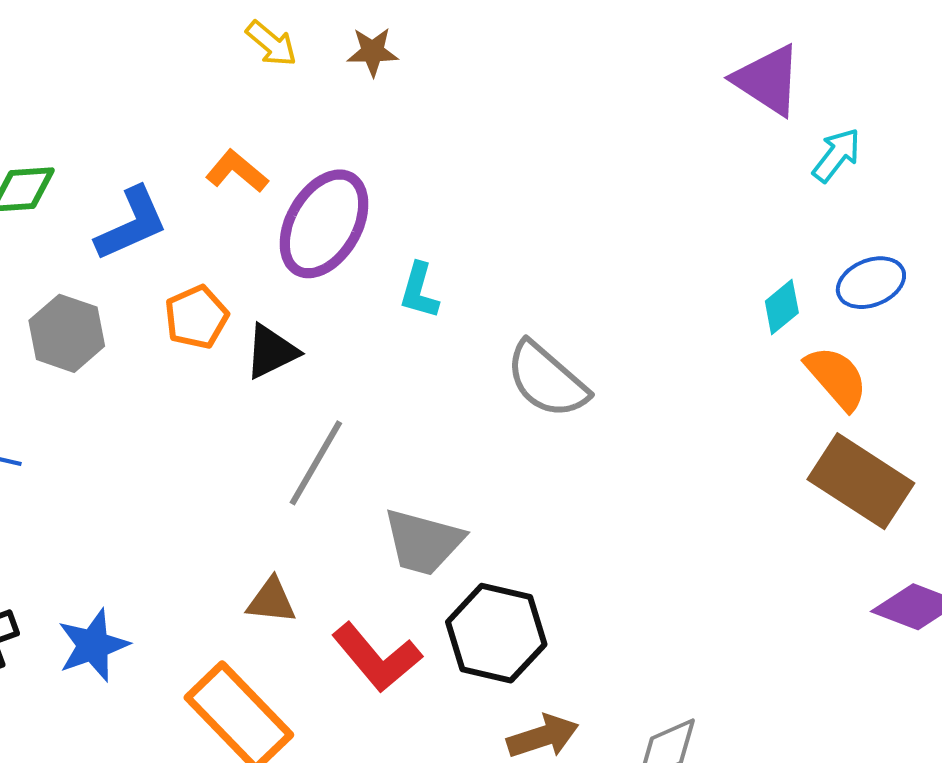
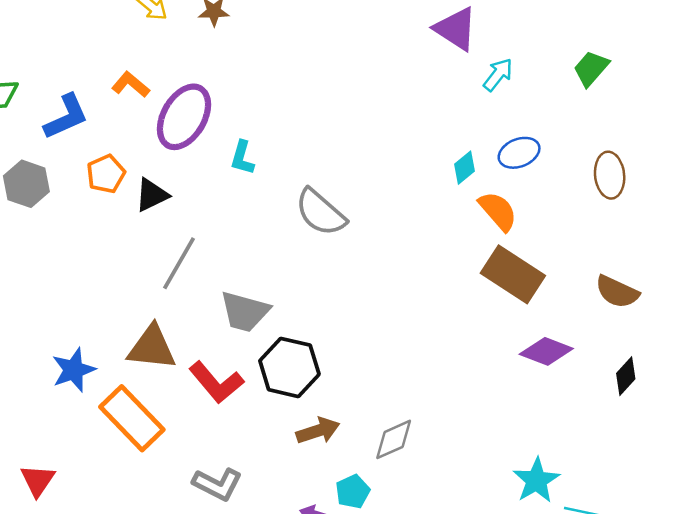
brown triangle: (271, 601) -> (152, 348), size x1.6
blue star: (93, 645) -> (74, 370), moved

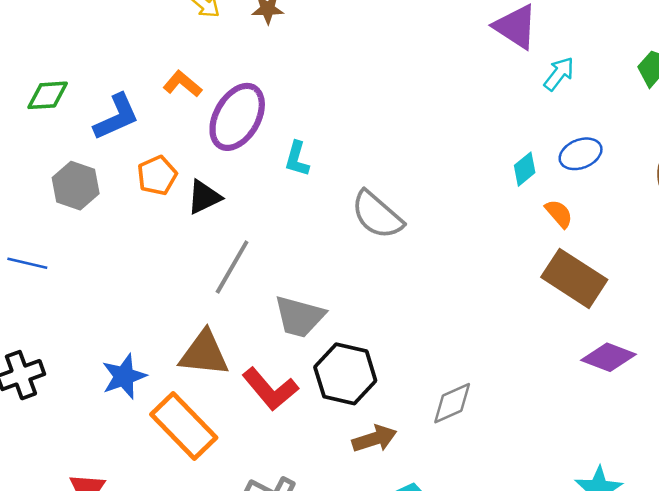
orange semicircle: (498, 211) -> (559, 214), size x0.7
gray diamond: (394, 439) -> (452, 403), moved

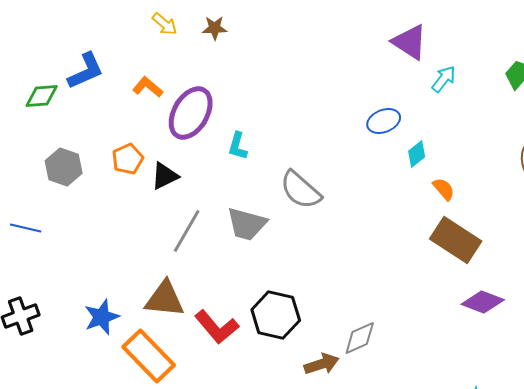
blue L-shape: (116, 117) -> (86, 71), moved
blue ellipse: (581, 154) -> (384, 121), moved
gray trapezoid: (299, 317) -> (247, 224), moved
brown arrow: (375, 439) -> (322, 364), moved

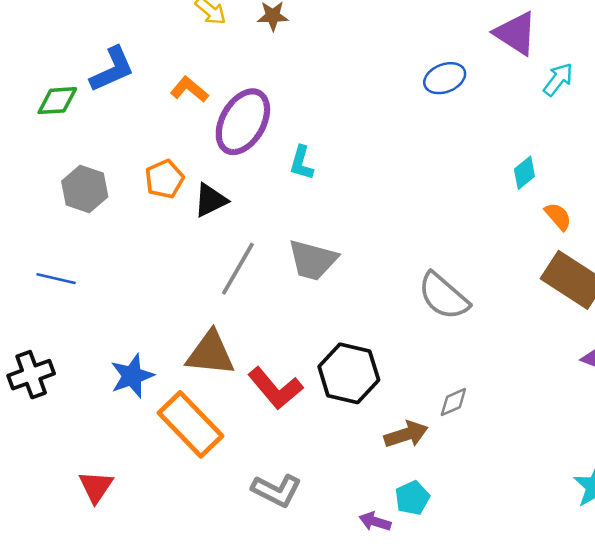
blue ellipse: (384, 121) -> (445, 78), moved
gray semicircle: (301, 190) -> (443, 296), moved
blue line: (26, 228) -> (56, 279), moved
gray diamond: (360, 338) -> (453, 402), size x0.7

